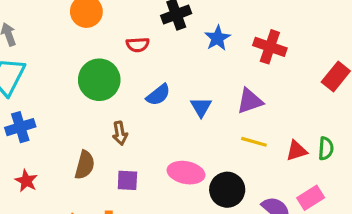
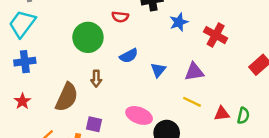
brown semicircle: (85, 165) -> (67, 97), size x1.4
purple square: (127, 180) -> (94, 124), moved

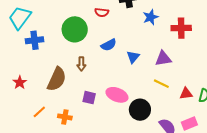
red cross: (216, 35) -> (181, 28), turned -30
blue cross: (25, 62) -> (34, 40), moved
purple square: (94, 124) -> (89, 98), moved

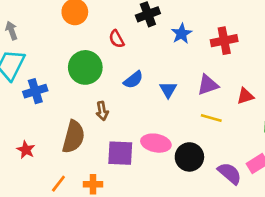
red semicircle: (102, 12) -> (117, 39), turned 64
red triangle: (186, 94) -> (245, 96), moved
purple square: (89, 98) -> (120, 153), size x1.5

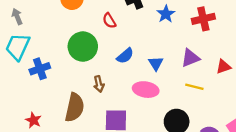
pink ellipse: (156, 143) -> (146, 90), moved

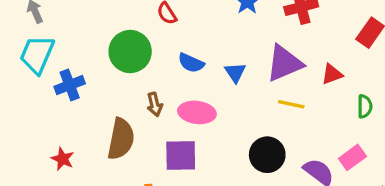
blue semicircle: (125, 56) -> (191, 63), turned 66
purple triangle: (190, 58) -> (284, 63), size x1.4
pink ellipse: (146, 90) -> (197, 112), moved

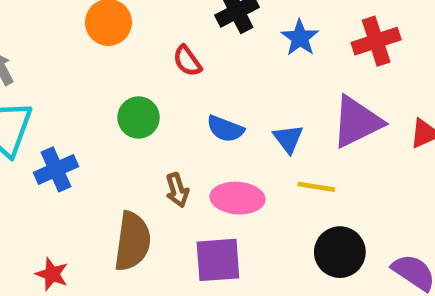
green circle: (130, 51) -> (139, 118), size x0.7
yellow line: (291, 104) -> (316, 187), moved

